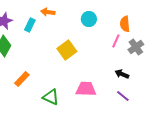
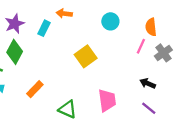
pink trapezoid: (86, 89) -> (107, 100), turned 80

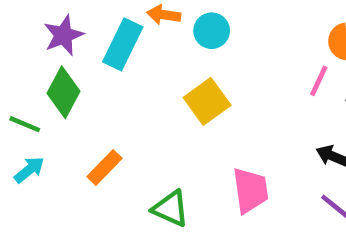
cyan circle: (110, 21) -> (212, 31), moved
cyan rectangle: (44, 28) -> (123, 44), size x1.5

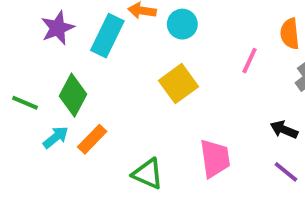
pink line: (319, 81) -> (249, 61), moved
green diamond: (63, 92) -> (73, 95), moved
cyan arrow: (29, 170) -> (56, 137), moved

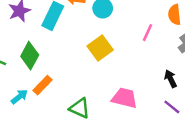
black arrow: (284, 130) -> (171, 79), turned 42
cyan arrow: (56, 137) -> (19, 97), moved
pink trapezoid: (215, 158) -> (124, 98), turned -68

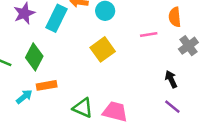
pink line: (148, 33) -> (149, 34), turned 56
orange rectangle: (42, 85) -> (47, 85), turned 36
pink trapezoid: (124, 98) -> (115, 112), moved

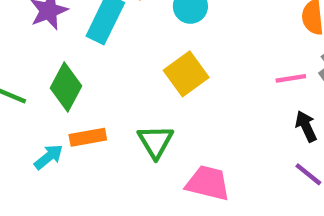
pink line: (149, 34) -> (291, 78), moved
green triangle: (83, 108) -> (156, 142), moved, turned 35

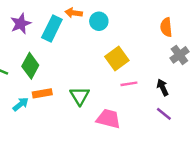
yellow square: (186, 74) -> (117, 59), moved
pink line: (291, 78) -> (129, 84), moved

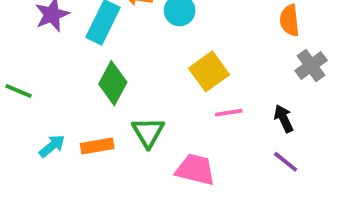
green diamond: (30, 66) -> (113, 83), moved
orange rectangle: (42, 93) -> (97, 146), moved

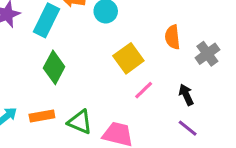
orange semicircle: (289, 20) -> (172, 37), moved
pink line: (229, 113) -> (144, 90), turned -35
green triangle: (148, 132) -> (80, 122), moved, turned -36

